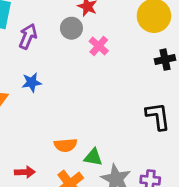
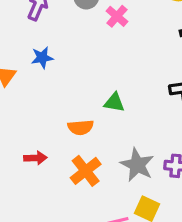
green triangle: (93, 157) -> (114, 102), moved

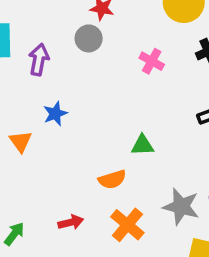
pink cross: (117, 16) -> (152, 61), moved

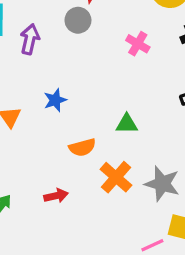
blue star: (55, 114) -> (55, 100), moved
orange semicircle: (112, 179) -> (82, 147), moved
orange cross: (127, 225) -> (116, 177), moved

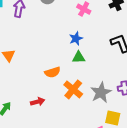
blue star: (55, 100) -> (76, 39), moved
gray star: (162, 184) -> (101, 92), turned 30

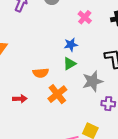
green triangle: (79, 57) -> (70, 64), turned -40
gray star: (101, 92) -> (93, 81), moved

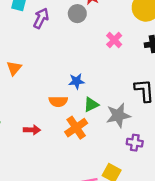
blue star: (71, 45) -> (76, 81), moved
green triangle: (70, 64) -> (91, 105), moved

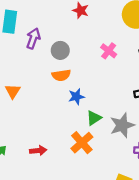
gray circle: (77, 14) -> (60, 50), moved
orange semicircle: (58, 101) -> (61, 75), moved

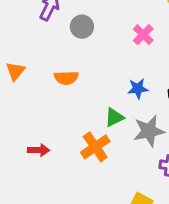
orange semicircle: (61, 75) -> (66, 78), moved
blue star: (76, 97) -> (138, 89), moved

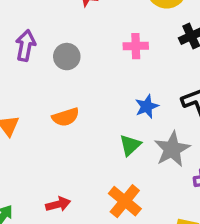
pink cross: (143, 35) -> (136, 46), turned -30
orange cross: (95, 147) -> (125, 201), moved

